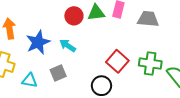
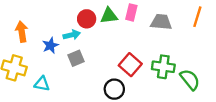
blue star: (38, 42) -> (50, 45), size x0.7
cyan arrow: (68, 45) -> (72, 35), moved, turned 133
gray square: (58, 73) -> (76, 58), moved

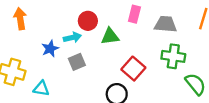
green triangle: (109, 16) -> (110, 36), moved
orange arrow: (22, 32) -> (20, 19), moved
green cross: (163, 67) -> (173, 56), moved

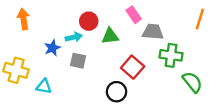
pink rectangle: (134, 14) -> (134, 15), turned -49
gray trapezoid: (166, 24) -> (153, 32), moved
gray square: (77, 62) -> (78, 61), turned 35

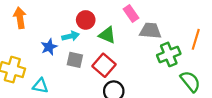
orange line: (200, 19) -> (196, 39), moved
green triangle: (110, 36) -> (107, 35), turned 30
green cross: (171, 55) -> (169, 54), turned -30
red square: (133, 67) -> (104, 65), moved

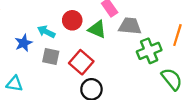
red circle: (86, 20) -> (72, 20), moved
green triangle: (107, 35) -> (97, 29), moved
cyan arrow: (71, 36) -> (46, 32), turned -140

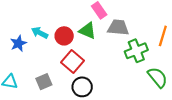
red circle: (72, 20) -> (64, 36), moved
gray square: (51, 57) -> (44, 82), moved, turned -35

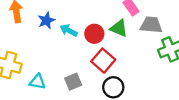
blue star: (18, 43) -> (46, 20), moved

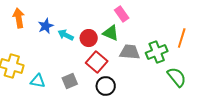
gray trapezoid: (151, 25) -> (130, 52), moved

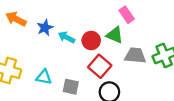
orange arrow: (19, 18) -> (16, 19), turned -54
cyan triangle: (38, 81) -> (44, 77), moved
gray square: (70, 81) -> (71, 87), turned 35

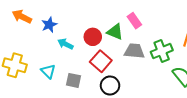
pink rectangle: (127, 15) -> (134, 21), moved
cyan arrow: (66, 37) -> (65, 44), moved
cyan triangle: (44, 77) -> (48, 71), turned 35

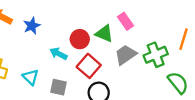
cyan arrow: (65, 44) -> (59, 54), moved
gray trapezoid: (134, 51) -> (125, 55), turned -40

